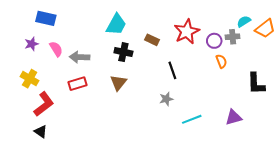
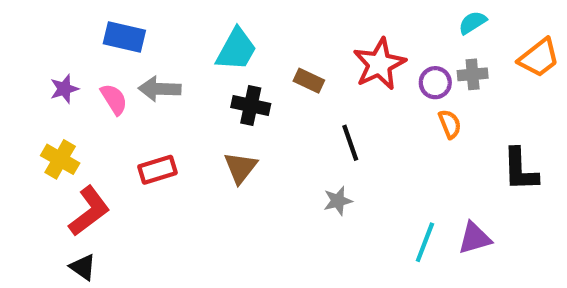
blue rectangle: (46, 18) -> (124, 37), moved
cyan semicircle: (244, 21) -> (473, 23), moved
gray arrow: (80, 57) -> (160, 89), moved
cyan line: (192, 119) -> (425, 242), moved, turned -48

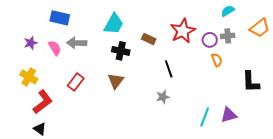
red rectangle: (158, 170) -> (76, 82), turned -36

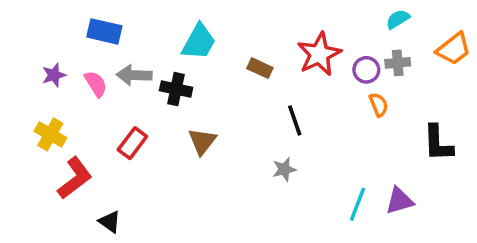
black cross: (121, 51) -> (176, 89), moved
black triangle: (40, 129) -> (110, 222), moved

